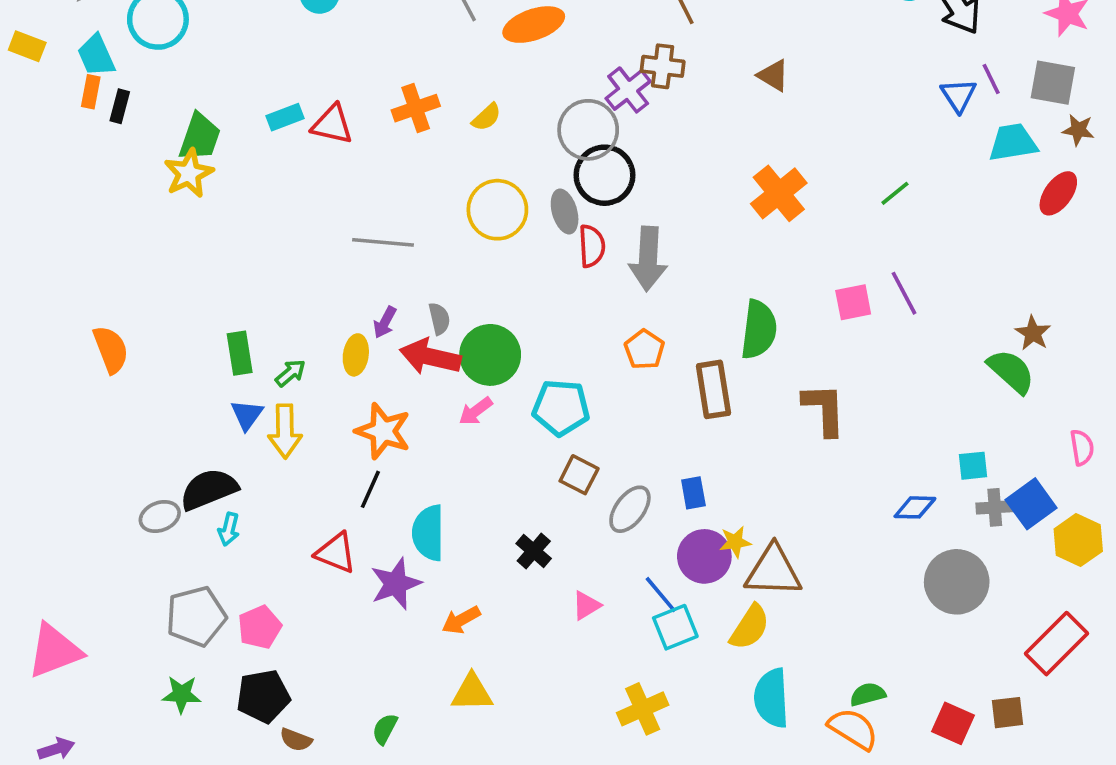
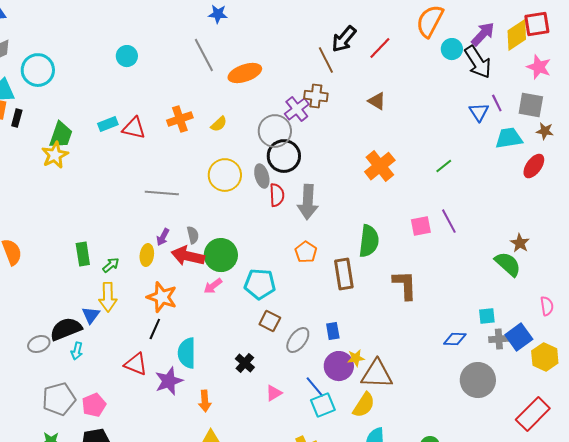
blue triangle: (247, 415) -> (91, 315), moved
orange arrow: (461, 620) -> (205, 401), turned -65

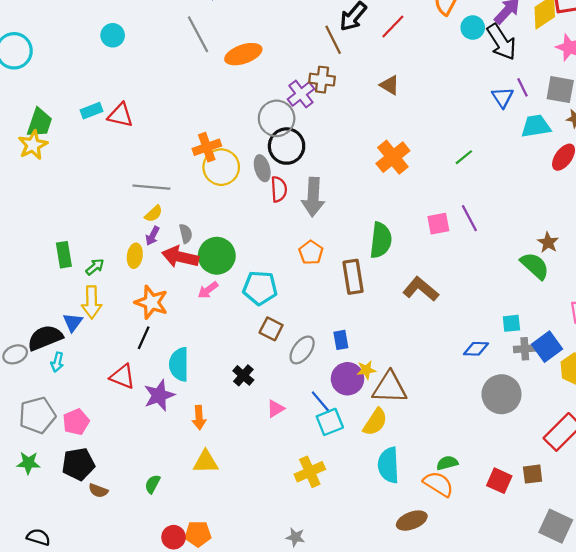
orange cross: (180, 119) -> (207, 147), moved
yellow semicircle: (219, 124) -> (154, 214), moved
brown L-shape: (405, 285) -> (421, 289), turned -48

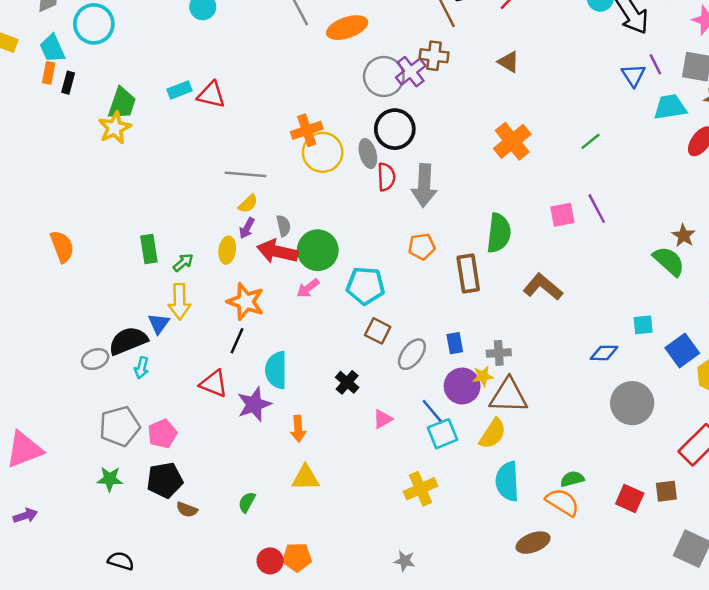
gray circle: (277, 118) -> (384, 76), moved
orange pentagon: (311, 252) -> (422, 247), turned 30
gray cross: (525, 349) -> (499, 353), moved

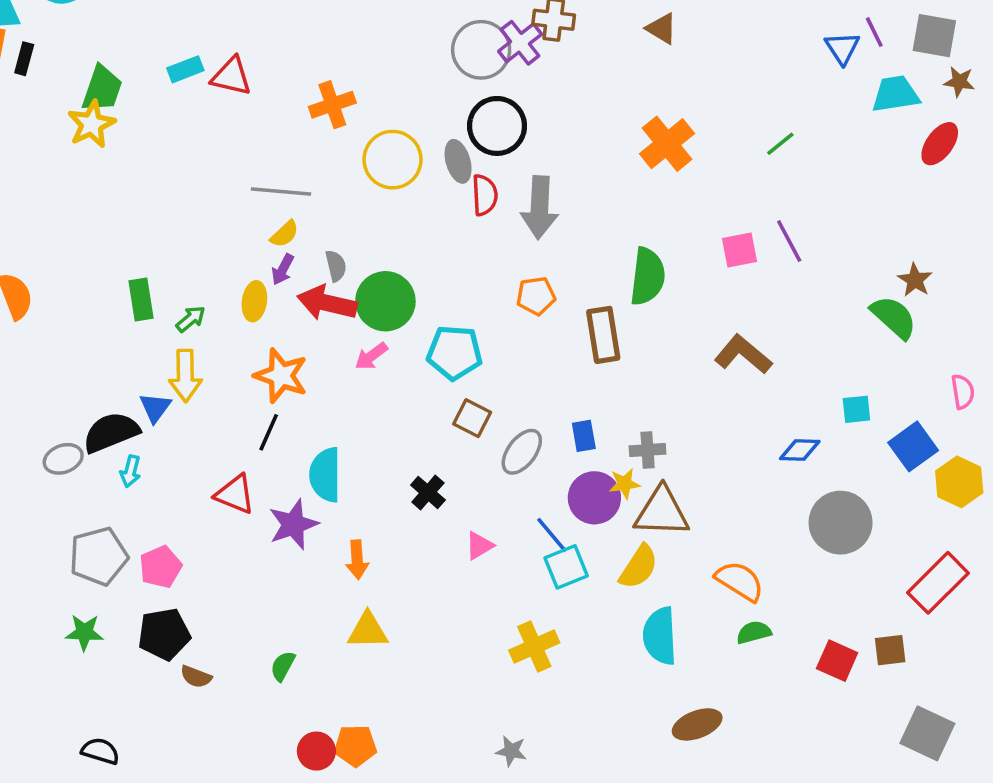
orange cross: (307, 130) -> (332, 105), moved
brown L-shape: (543, 287) -> (743, 354), moved
orange semicircle: (562, 502) -> (740, 581), moved

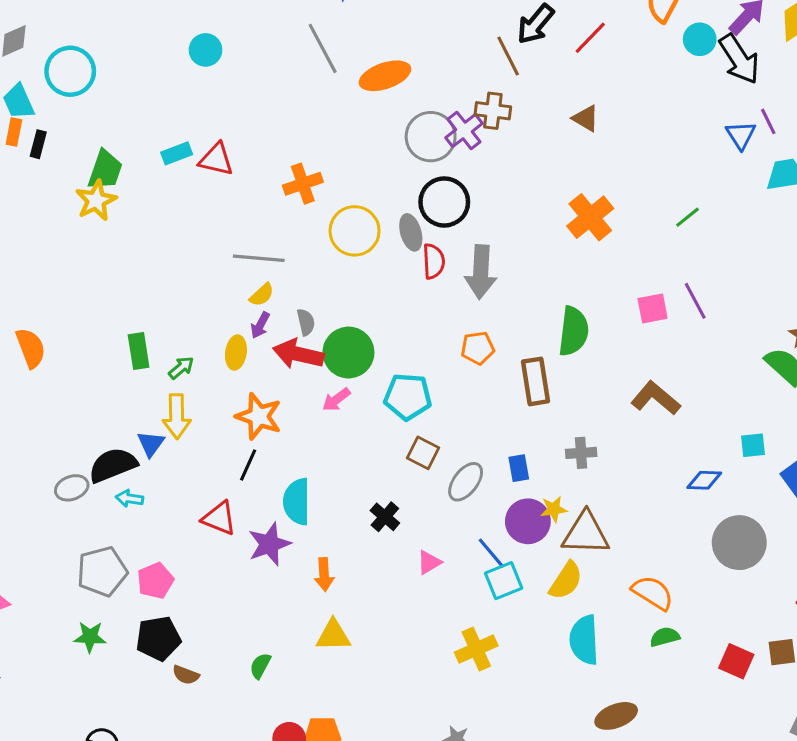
gray cross: (648, 450) -> (581, 453), moved
cyan arrow: (130, 471) -> (129, 499), turned 84

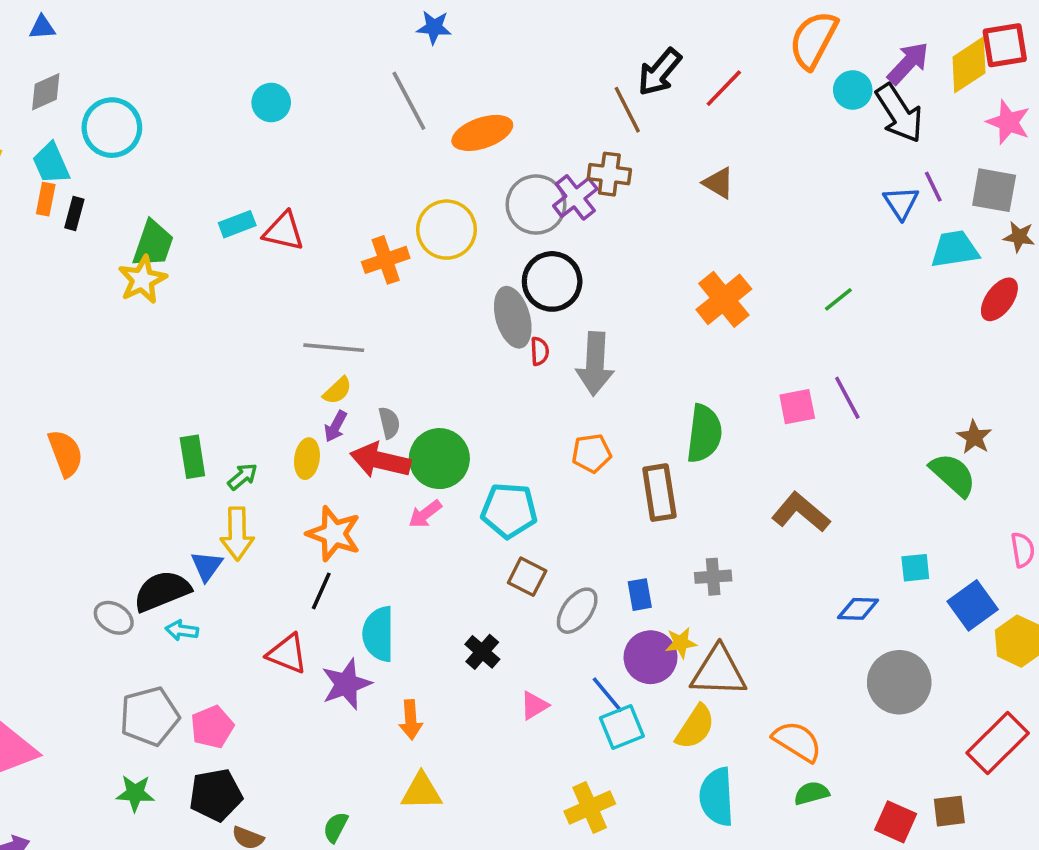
yellow circle: (355, 231) -> (447, 230), moved
gray ellipse: (411, 232) -> (513, 317), size x1.4
red semicircle: (434, 261) -> (540, 351), size x0.7
gray ellipse: (72, 488) -> (114, 618), turned 52

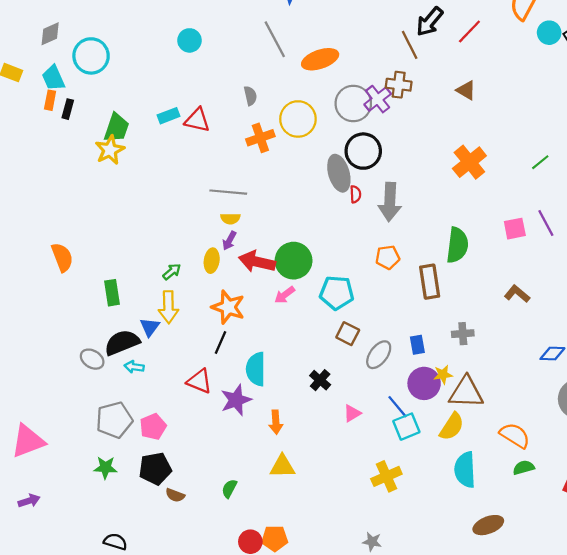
yellow semicircle: (337, 391) -> (230, 219), turned 42
gray semicircle: (389, 423) -> (250, 96), moved
green rectangle: (192, 457) -> (112, 293), moved
brown L-shape: (801, 512) -> (517, 294), size x0.7

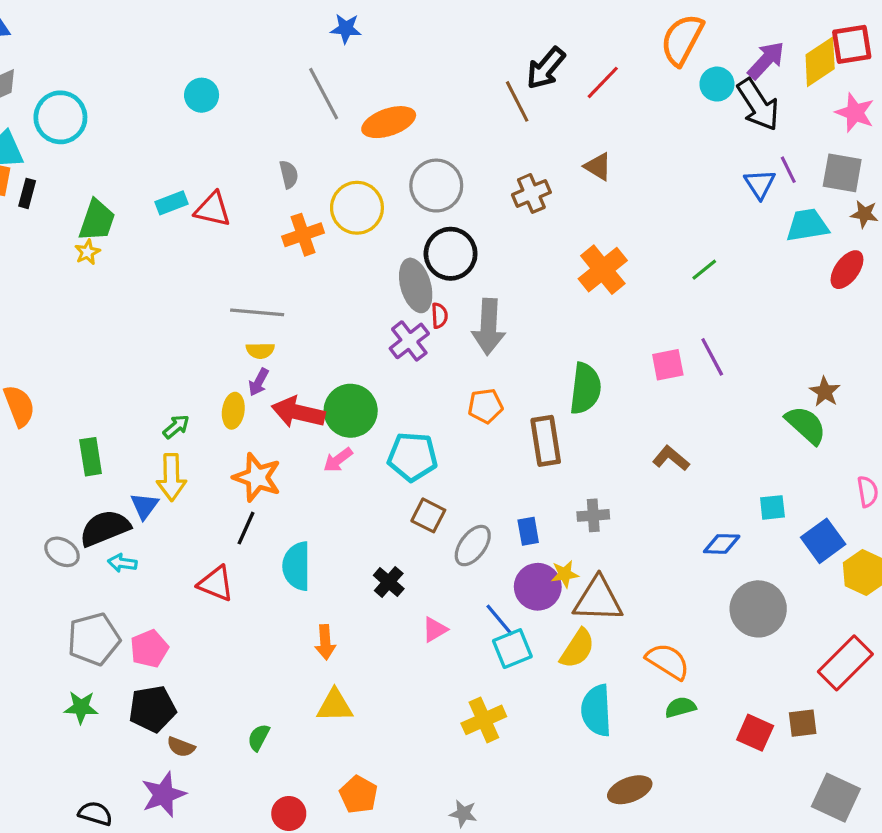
brown cross: (399, 85) -> (531, 193), moved, turned -30
purple cross: (378, 99) -> (409, 341), moved
yellow star: (110, 150) -> (87, 252), size x0.6
purple star: (236, 400) -> (164, 794), moved
orange pentagon: (275, 538) -> (359, 794), moved, turned 30

